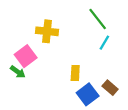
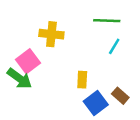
green line: (98, 19) -> (107, 21), turned -50
green arrow: (18, 72) -> (19, 78), size x1.5

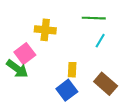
brown rectangle: (120, 96) -> (106, 84), size x1.5
blue square: (96, 103) -> (67, 90), moved

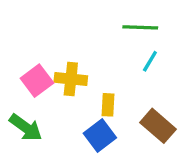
yellow cross: (45, 30) -> (71, 79), moved
green arrow: (17, 69) -> (26, 127), moved

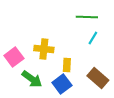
pink square: (37, 81) -> (14, 57), moved
green arrow: (26, 127) -> (32, 79), moved

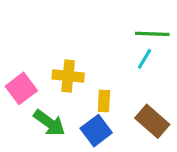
green line: (87, 17) -> (152, 34), moved

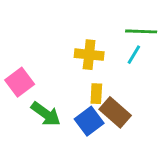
yellow cross: (68, 76) -> (89, 55), moved
brown rectangle: (152, 121) -> (115, 112), moved

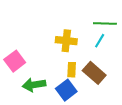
brown rectangle: (115, 112) -> (94, 73), moved
green arrow: (46, 114) -> (34, 85), turned 135

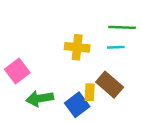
cyan line: (100, 41) -> (116, 47), turned 56
yellow rectangle: (72, 70) -> (90, 92), moved

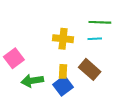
yellow rectangle: (90, 92) -> (63, 71), moved

